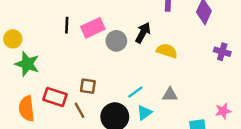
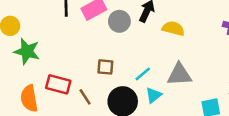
brown square: (88, 86) -> (105, 67), moved
gray triangle: (170, 95) -> (179, 75), size x1.5

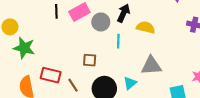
cyan line: (143, 74) -> (118, 41), moved, turned -48

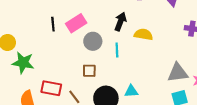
gray circle: (101, 22) -> (93, 41), moved
gray triangle: (151, 66) -> (178, 73), moved
cyan triangle: (130, 83) -> (131, 91), turned 40

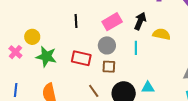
pink rectangle: (76, 23) -> (112, 22), moved
gray circle: (93, 41) -> (107, 45), moved
red rectangle: (51, 88) -> (81, 58), moved

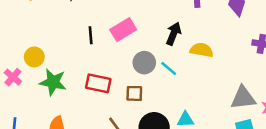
pink rectangle: (112, 22) -> (123, 30), moved
gray circle: (107, 45) -> (144, 63), moved
cyan line: (136, 48) -> (169, 68), turned -48

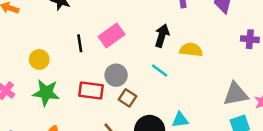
yellow circle: (34, 57) -> (39, 59), moved
gray circle: (144, 63) -> (116, 75), moved
brown square: (134, 93) -> (127, 98), turned 36

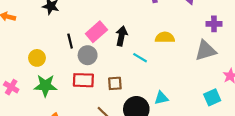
black arrow: (162, 36) -> (121, 36), moved
gray circle: (116, 75) -> (88, 55), moved
gray triangle: (236, 94) -> (206, 51), moved
brown square: (127, 98) -> (115, 83), turned -32

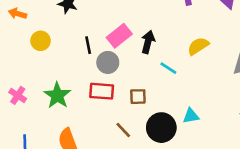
yellow semicircle: (165, 38) -> (198, 46), turned -36
yellow circle: (37, 58) -> (41, 41), moved
green star: (45, 86) -> (57, 95), turned 30

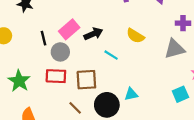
black arrow: (148, 42) -> (93, 34), turned 54
yellow semicircle: (198, 46) -> (135, 36), turned -114
brown square: (138, 97) -> (86, 80), size x1.5

